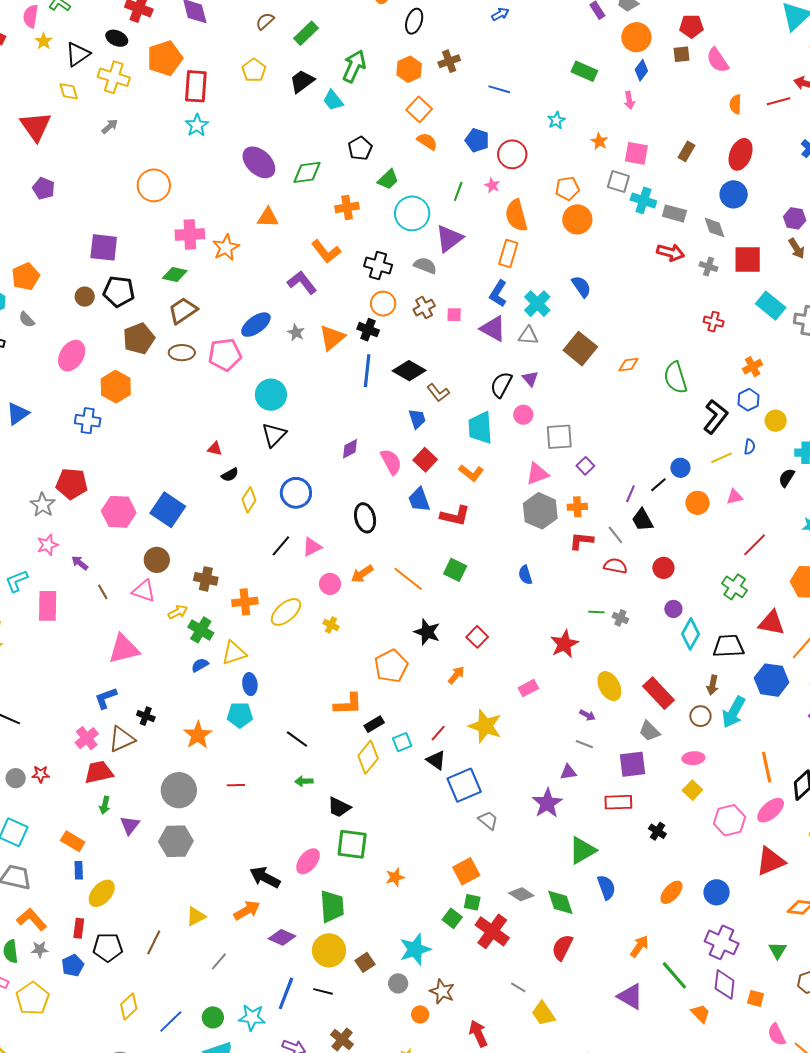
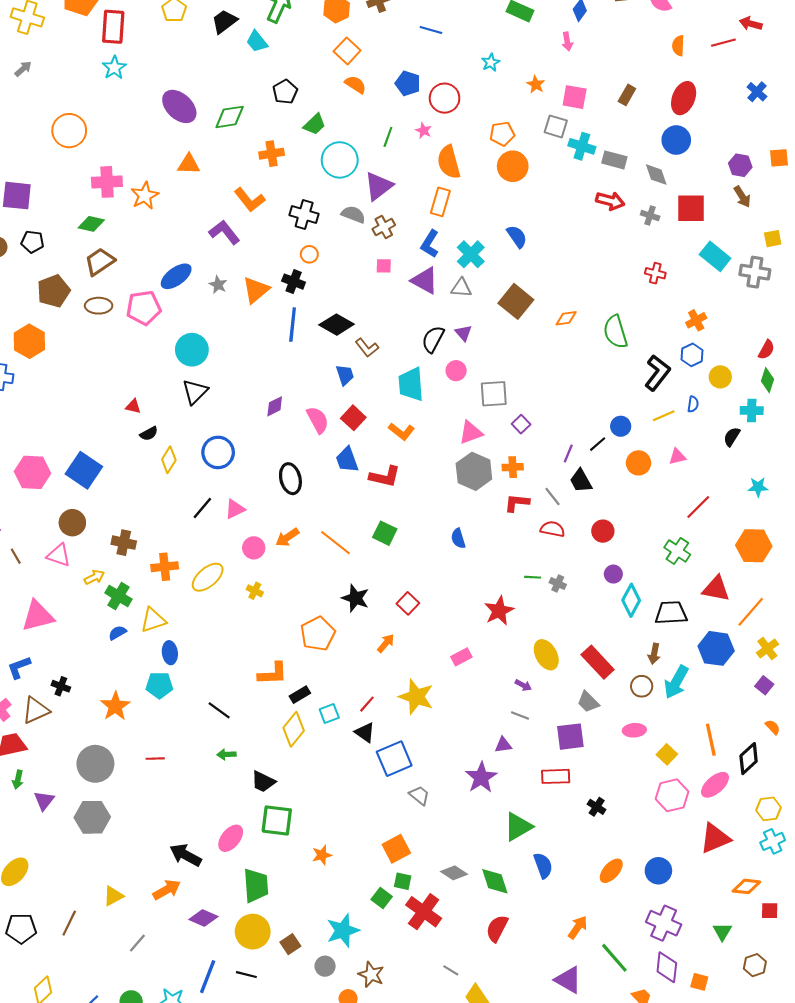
black pentagon: (119, 292) -> (33, 242), size x0.7
orange circle: (383, 304) -> (309, 254), size x0.7
brown cross: (424, 308) -> (384, 227), moved
yellow square: (692, 790) -> (667, 754), moved

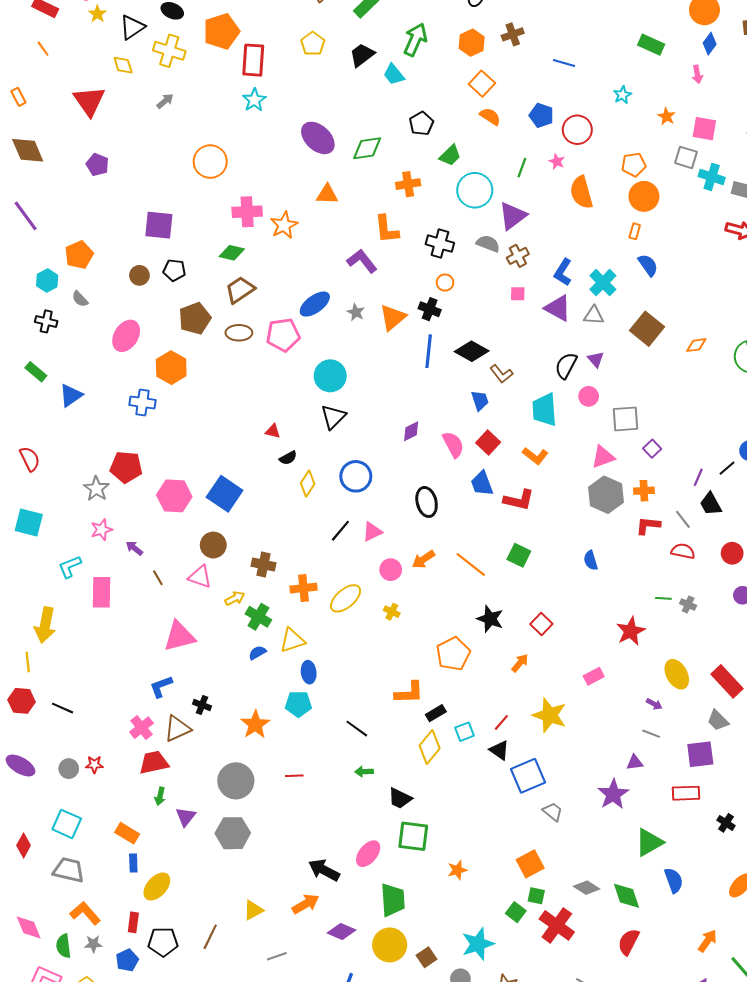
orange L-shape: (250, 200) -> (387, 229), turned 32
orange rectangle: (440, 202) -> (635, 231), moved, size x0.6
gray line: (137, 943) -> (277, 956), turned 30

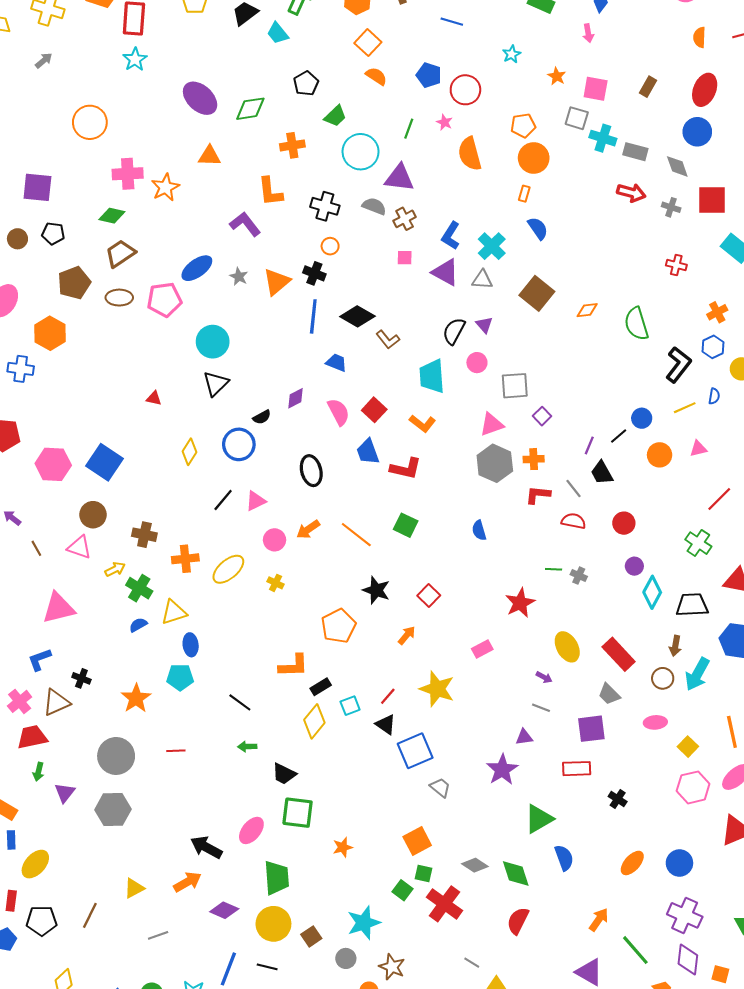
purple triangle: (513, 216) -> (399, 178), turned 44
blue trapezoid: (480, 400) -> (336, 363), moved, turned -50
black semicircle: (288, 458) -> (262, 417), moved

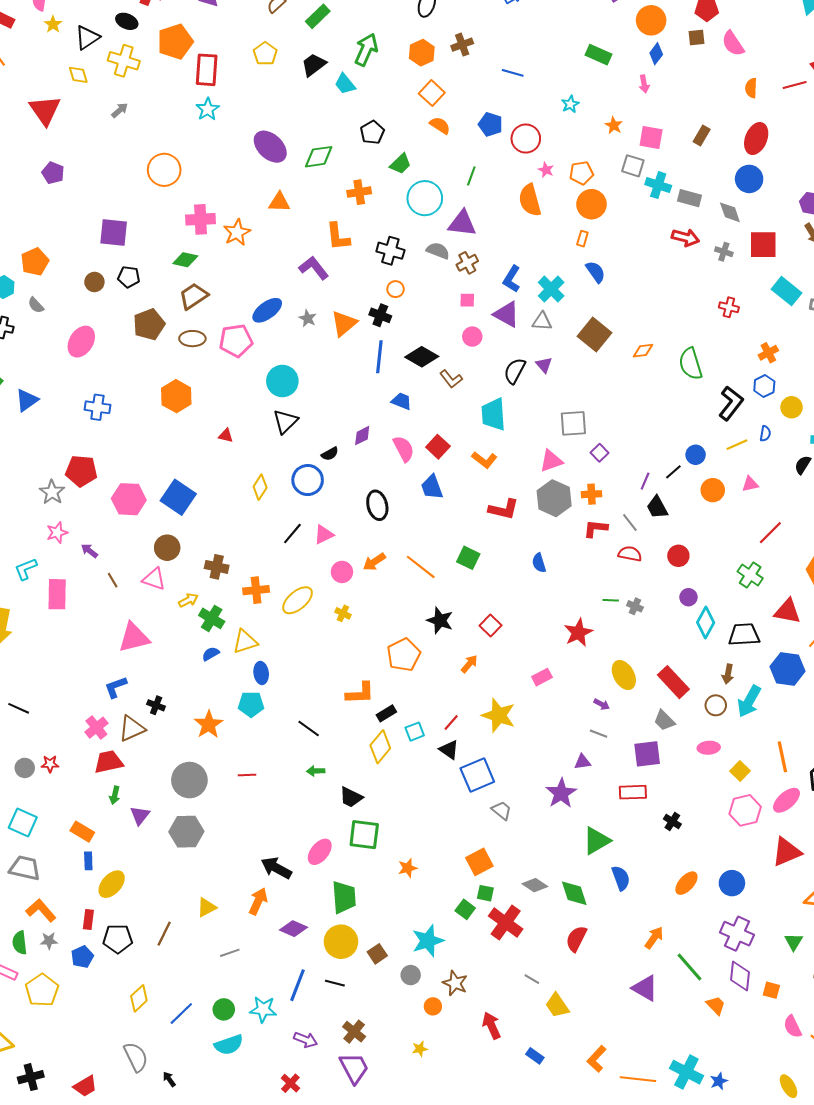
pink star: (444, 122) -> (546, 170), moved
orange hexagon: (50, 333) -> (176, 396), moved
pink circle: (477, 363) -> (472, 337), moved
red L-shape: (406, 469) -> (504, 509), moved
orange arrow: (187, 882) -> (258, 901), turned -36

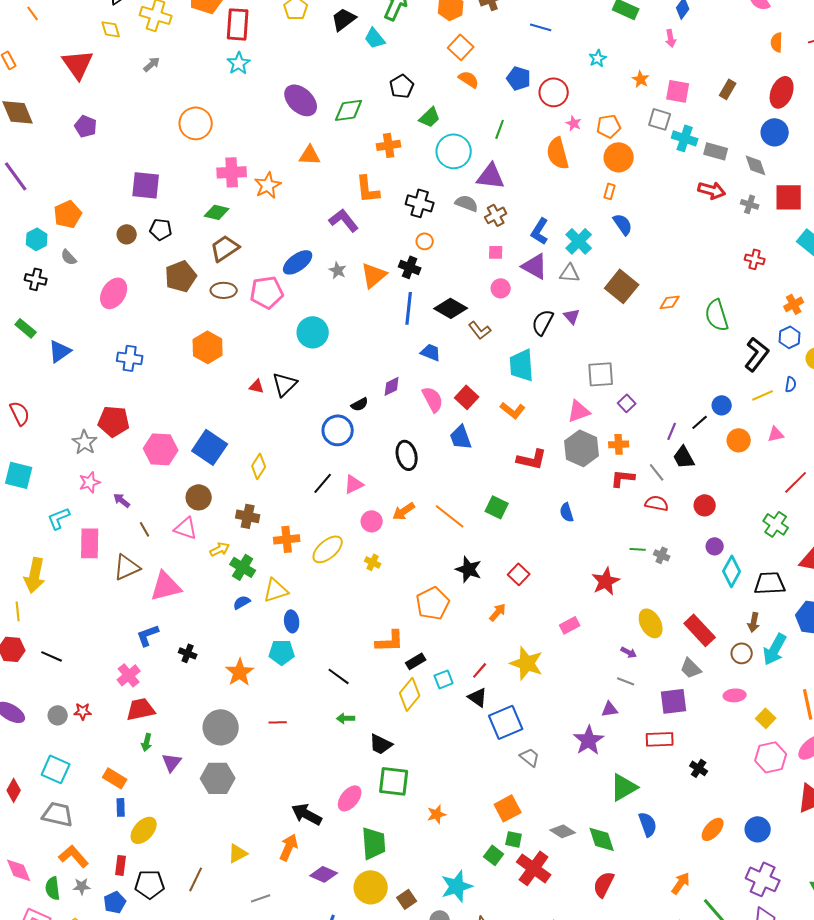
black triangle: (285, 421) -> (285, 384), moved
yellow diamond: (260, 487) -> (259, 466), moved
brown triangle: (132, 729) -> (127, 567), moved

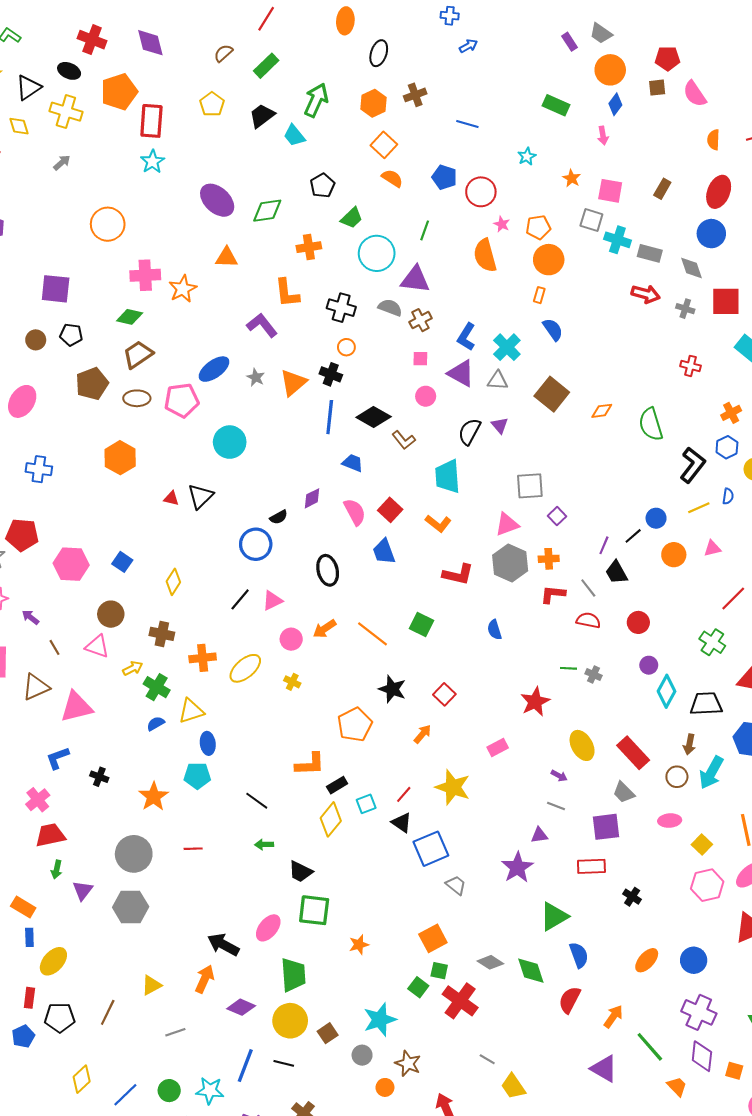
blue square: (210, 447) -> (122, 562), size x0.6
red semicircle: (604, 884) -> (570, 1000), moved

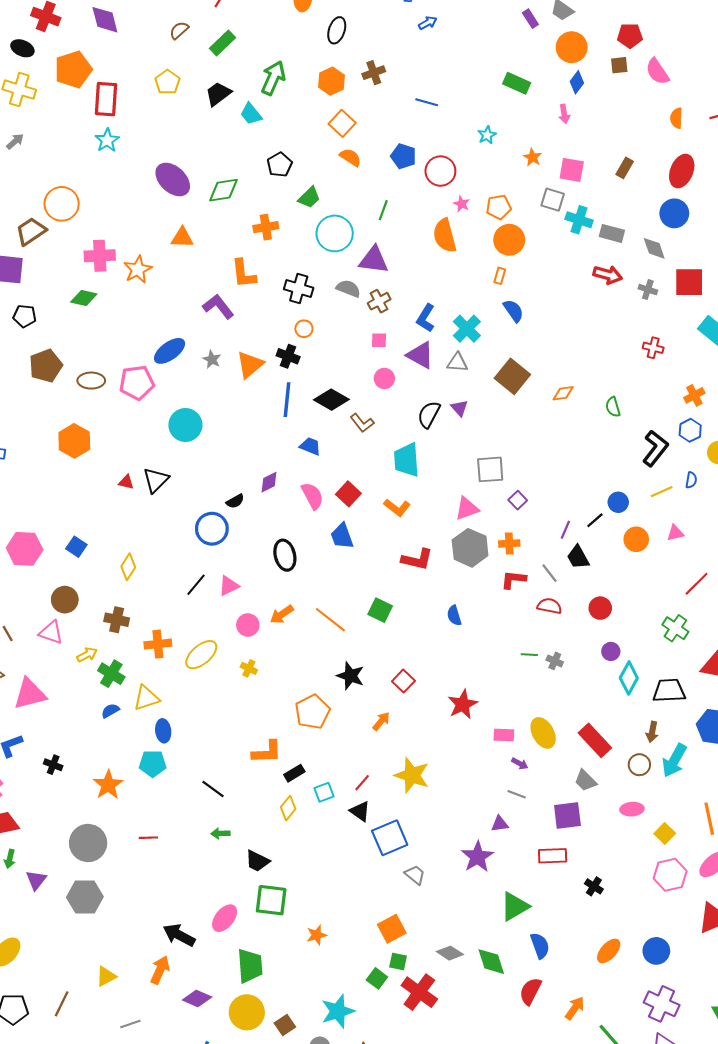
brown trapezoid: (138, 354) -> (31, 231), moved
green semicircle: (651, 424) -> (613, 407), size x0.6
red star: (535, 702) -> (463, 704), moved
pink rectangle: (498, 748) -> (504, 735), moved, turned 30
yellow diamond: (331, 819) -> (288, 808), size x0.7

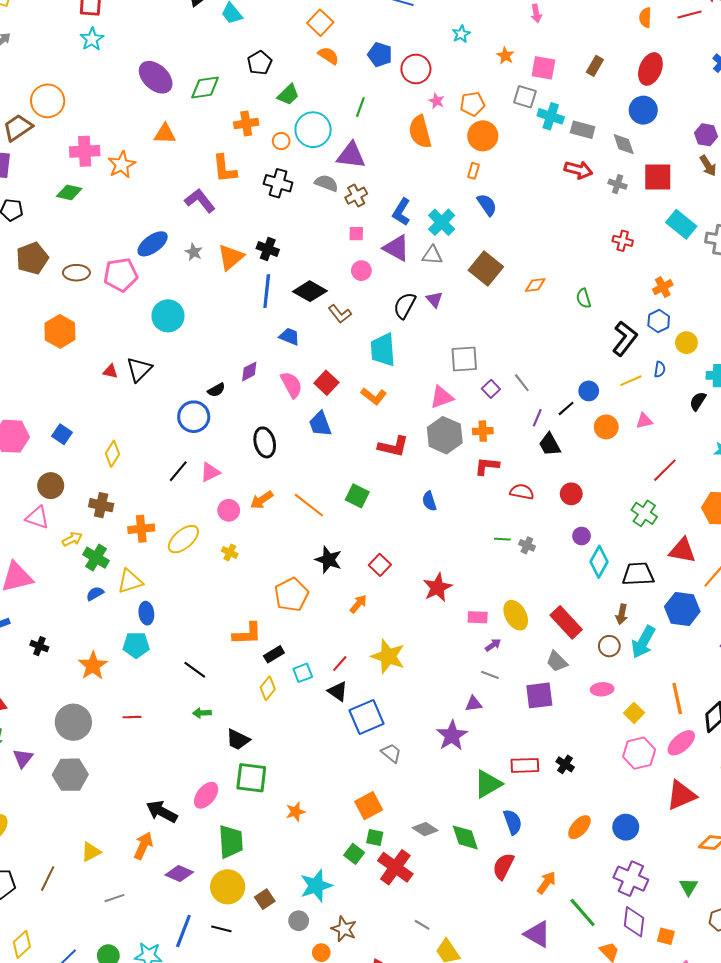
orange circle: (304, 329) -> (281, 141), moved
gray line: (549, 573) -> (522, 383), moved
purple arrow: (520, 764) -> (493, 645), turned -63
red rectangle: (553, 856) -> (525, 765), moved

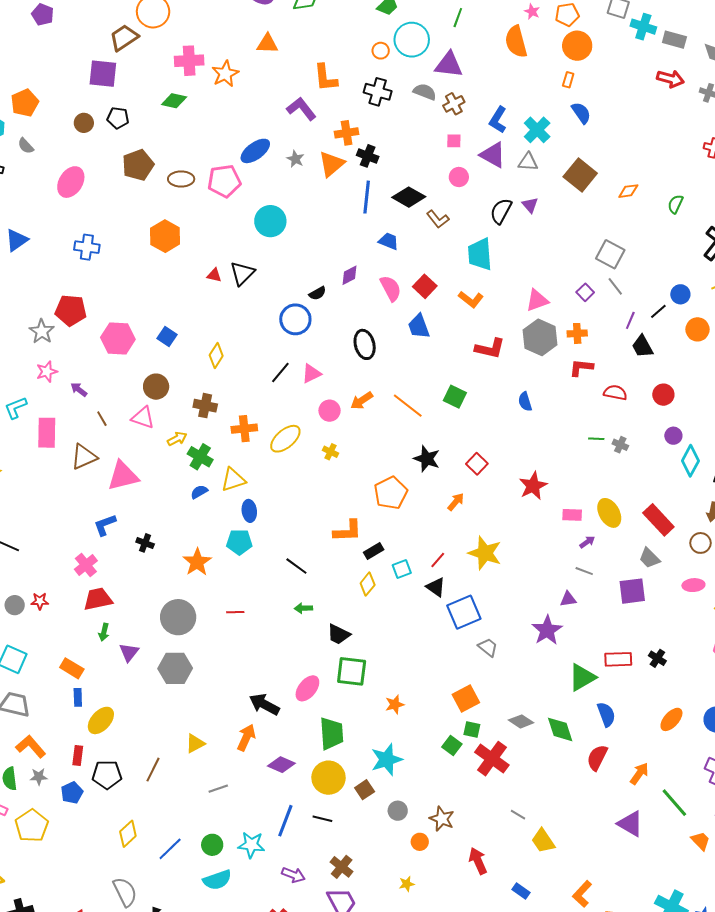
orange cross: (246, 124) -> (347, 133), moved
green semicircle: (584, 298) -> (675, 204), turned 42
gray square: (464, 359) -> (610, 254), moved, turned 32
cyan star: (316, 886) -> (387, 760), moved

